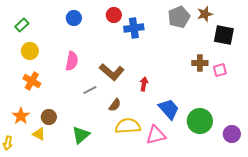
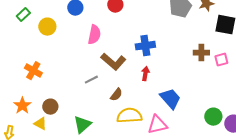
blue cross: (134, 28) -> (145, 46), moved
yellow circle: (30, 51) -> (47, 27), moved
pink semicircle: (72, 61) -> (94, 35), moved
green circle: (200, 121) -> (213, 117), moved, size x0.7

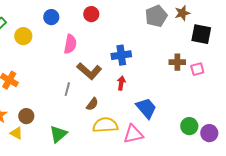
gray line: (91, 80) -> (67, 89), turned -48

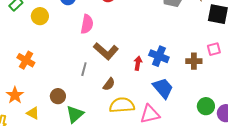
blue cross: (121, 55) -> (159, 56), moved, turned 30
brown cross: (177, 62) -> (194, 61), moved
brown circle: (26, 116) -> (58, 96), moved

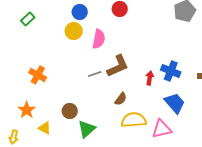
yellow circle: (40, 16) -> (74, 31), moved
brown L-shape: (106, 51) -> (118, 66), turned -65
gray line: (84, 69) -> (95, 74), moved, turned 56

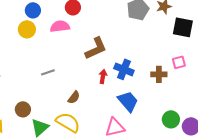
pink semicircle: (99, 39) -> (60, 26), moved, turned -108
brown L-shape: (118, 66) -> (96, 48), moved
yellow semicircle: (134, 120) -> (68, 122), moved, turned 35

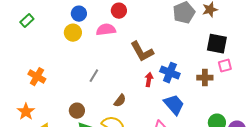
black square: (183, 27) -> (217, 44), moved
brown L-shape: (96, 48) -> (142, 52), turned 85
gray line: (48, 72) -> (94, 76), turned -40
brown circle: (23, 109) -> (77, 111), moved

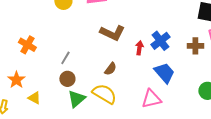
brown L-shape: (142, 52) -> (112, 33), moved, turned -35
blue cross: (170, 73) -> (160, 41), turned 30
gray line: (94, 76) -> (65, 58), moved

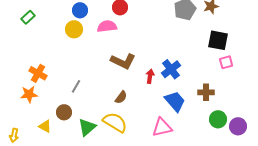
brown cross: (195, 46) -> (206, 92), moved
brown circle: (67, 79) -> (64, 112), moved
orange star: (16, 80) -> (29, 94), moved, turned 30

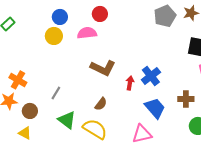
brown circle: (64, 112) -> (30, 111), moved
green triangle: (87, 127) -> (67, 120), moved, turned -42

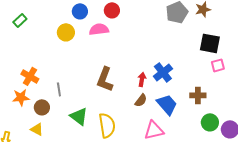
blue circle: (60, 17) -> (80, 11), moved
brown L-shape: (103, 68) -> (105, 79), moved, turned 85
gray line: (56, 93) -> (59, 89), moved, turned -40
brown semicircle: (101, 104) -> (141, 100), moved
yellow semicircle: (95, 129) -> (107, 125), turned 50

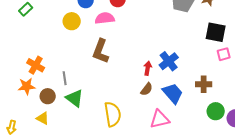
brown L-shape: (105, 79) -> (101, 51), moved
green triangle: (79, 116) -> (75, 98), moved

